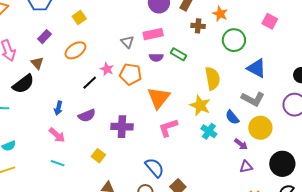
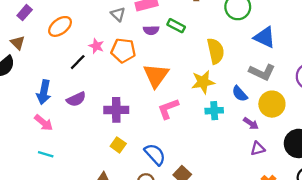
yellow star: (200, 105) -> (203, 82), turned -30
blue arrow: (58, 108) -> (44, 92), size x1.5
cyan cross: (209, 131) -> (214, 111), turned -35
yellow square: (98, 156) -> (118, 145), moved

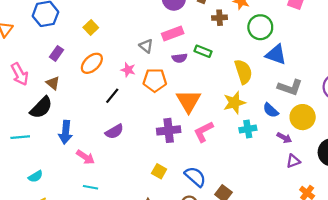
blue triangle: (265, 37) -> (276, 55), moved
pink star: (96, 46) -> (128, 70), moved
blue arrow: (44, 92) -> (66, 132), moved
purple cross: (116, 110) -> (169, 130), moved

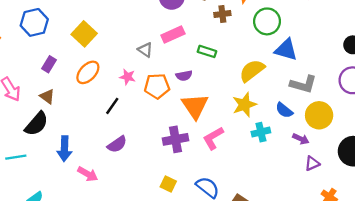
yellow square: (91, 27) -> (84, 34), size x1.5
purple semicircle: (180, 58) -> (184, 76), moved
yellow semicircle: (243, 72) -> (252, 71), turned -105

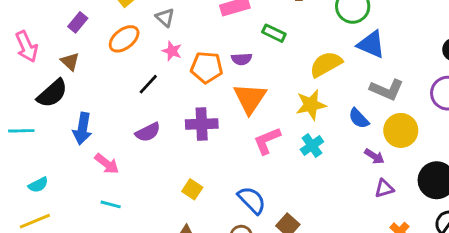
gray triangle: (145, 50) -> (165, 17), moved
cyan cross: (261, 132) -> (312, 146), moved, turned -30
purple cross: (176, 139) -> (202, 124), moved
yellow square: (168, 184) -> (192, 189), moved

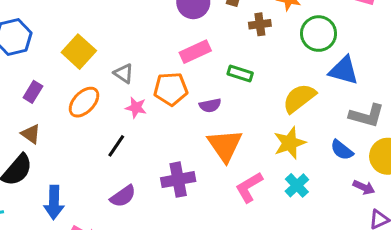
orange pentagon: (207, 67) -> (171, 89), moved

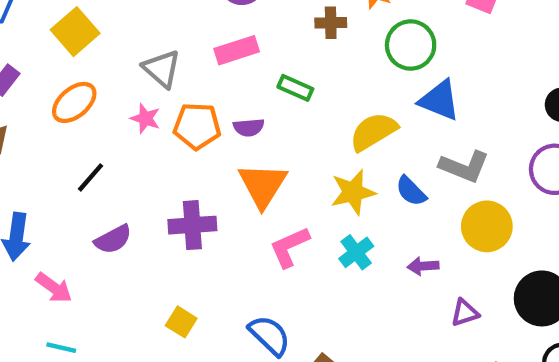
gray triangle: (124, 74) -> (162, 69), moved, size x1.4
orange pentagon: (171, 89) -> (197, 126), moved
black line: (116, 146) -> (91, 177), moved
blue semicircle: (342, 150) -> (411, 191), moved
purple arrow: (364, 187) -> (423, 266), moved, turned 145

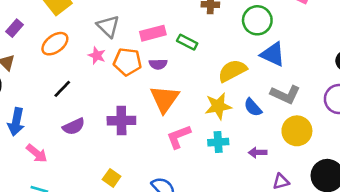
pink rectangle: (237, 50) -> (153, 33), moved
cyan cross: (356, 252) -> (218, 142), turned 30

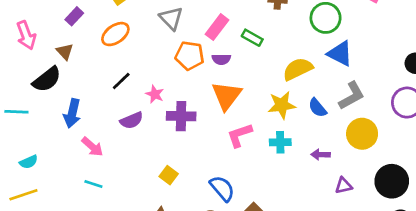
pink rectangle: (153, 33) -> (217, 27), turned -40
pink star: (97, 55) -> (155, 94), moved
gray L-shape: (285, 94) -> (352, 96), turned -56

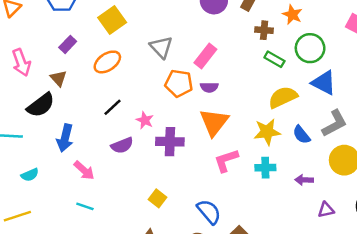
green rectangle: (252, 38) -> (274, 59), moved
cyan semicircle: (29, 162) -> (30, 175), moved

